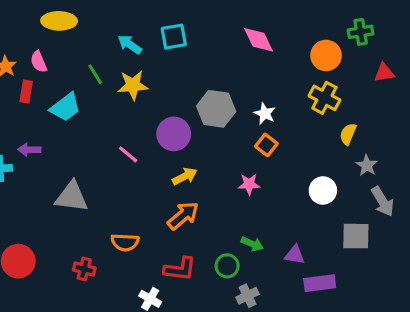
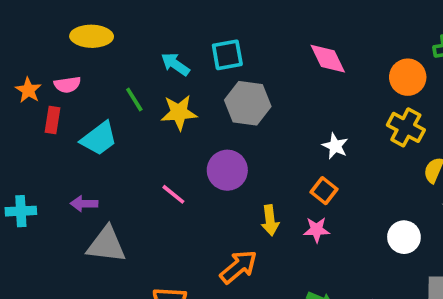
pink semicircle: (39, 62) -> (67, 85), turned -75
gray hexagon: (216, 109) -> (248, 103), moved
orange square: (266, 145) -> (324, 191), moved
purple arrow: (29, 150) -> (84, 204), moved
yellow arrow: (185, 176) -> (270, 220), moved, turned 110

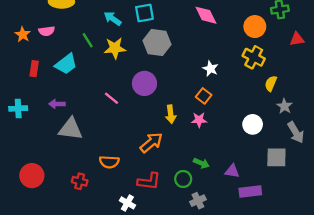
red rectangle: (52, 120) -> (34, 69), moved

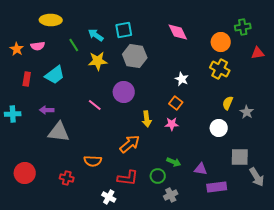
green line: (88, 40) -> (74, 45), moved
yellow semicircle: (271, 83) -> (228, 103), moved
gray arrow: (296, 132) -> (257, 177), moved

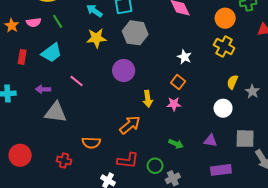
green line: (74, 45) -> (58, 21), moved
pink line: (95, 105) -> (77, 81), moved
purple triangle: (201, 169) -> (210, 141), moved
green circle: (158, 176) -> (155, 166), moved

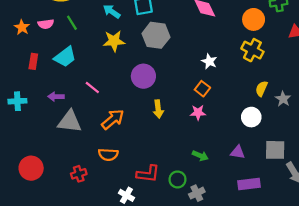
yellow arrow: (148, 99) -> (158, 109), moved
orange arrow: (130, 125) -> (113, 119), moved
red cross: (64, 160) -> (79, 174), turned -32

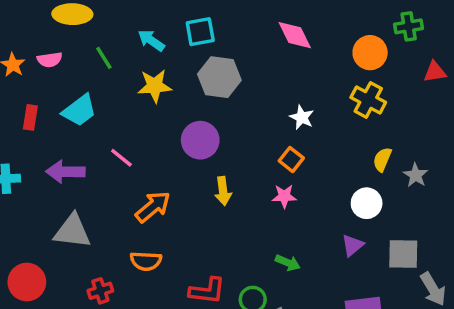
green line: (72, 23) -> (104, 58), moved
purple arrow: (56, 97) -> (65, 172), size x1.5
gray triangle: (70, 122) -> (72, 231), moved
purple triangle: (238, 152) -> (353, 245), moved, turned -49

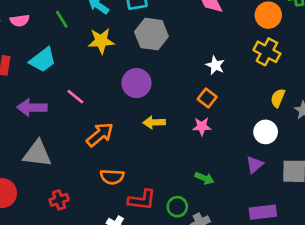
yellow arrow: (223, 191) -> (154, 122), turned 95
orange semicircle: (146, 261) -> (112, 177), moved

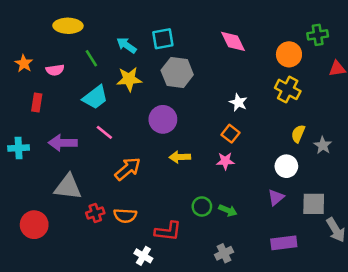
pink semicircle: (20, 21) -> (55, 70), moved
cyan trapezoid: (43, 60) -> (95, 97), moved
orange semicircle: (112, 177) -> (125, 216), moved
red cross: (59, 200) -> (95, 213), moved
green circle: (177, 207) -> (202, 206), moved

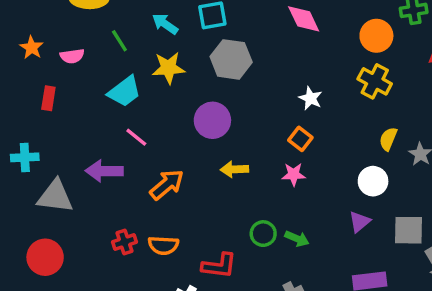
purple arrow: (63, 143) -> (104, 171), moved
gray triangle: (68, 187) -> (55, 196), moved

